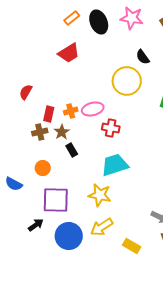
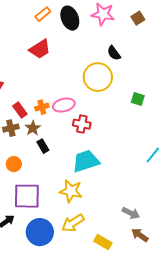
red rectangle: (49, 114) -> (20, 110), turned -49

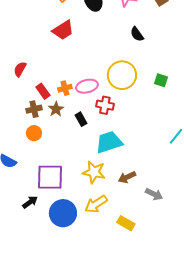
yellow circle: (98, 77) -> (122, 75), moved
black rectangle: (43, 146) -> (81, 119), moved
orange circle: (14, 164) -> (34, 133), moved
brown arrow: (140, 235) -> (127, 177), moved, turned -60

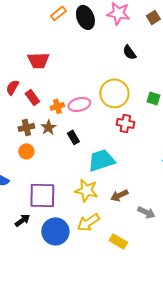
red trapezoid: (63, 30) -> (38, 60), moved, turned 30
red rectangle: (43, 91) -> (32, 97), moved
red cross: (105, 105) -> (125, 123), moved

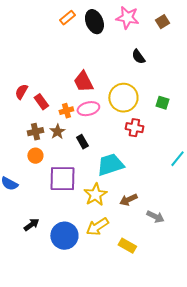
red trapezoid: (38, 60) -> (83, 82), moved, turned 65
yellow star: (86, 190) -> (95, 195), turned 30
purple square: (42, 195) -> (62, 179), moved

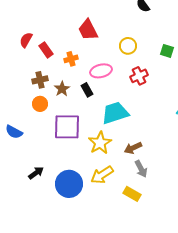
yellow circle: (123, 98) -> (128, 46), size x0.6
pink ellipse: (88, 109) -> (101, 71), moved
red cross: (134, 128) -> (139, 76), turned -36
brown star: (57, 132) -> (62, 89), moved
gray arrow: (155, 217) -> (141, 169), moved, turned 36

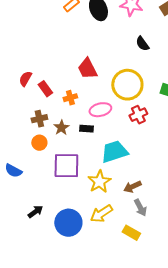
yellow circle: (128, 46) -> (127, 85), size x1.8
black rectangle: (87, 90) -> (86, 129), turned -56

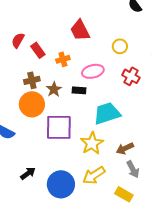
yellow circle: (127, 85) -> (120, 46), size x0.5
red cross: (138, 115) -> (131, 76), turned -36
orange circle: (39, 143) -> (32, 104), size x1.6

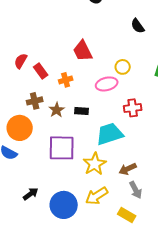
pink ellipse: (93, 71) -> (107, 84), moved
red cross: (131, 76) -> (133, 108), moved, turned -36
orange circle: (32, 104) -> (20, 128), moved

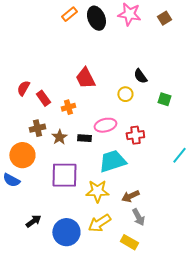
black semicircle: (138, 26) -> (140, 76), moved
pink ellipse: (107, 84) -> (105, 125), moved
yellow star: (95, 164) -> (97, 191), turned 30

